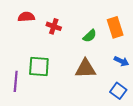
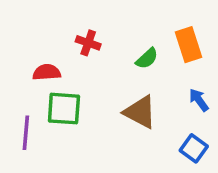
red semicircle: (26, 17) -> (47, 72), moved
blue arrow: (121, 61) -> (199, 100), turned -152
brown triangle: (85, 69) -> (140, 112), turned 30

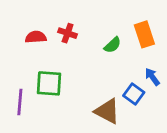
red semicircle: (47, 72) -> (36, 37), moved
brown triangle: (140, 112) -> (107, 111), moved
blue square: (194, 148) -> (134, 94), moved

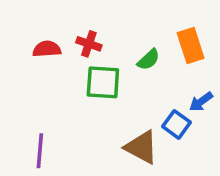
blue arrow: (152, 77) -> (201, 102), turned -90
green square: (49, 83) -> (103, 82), moved
purple line: (20, 102) -> (40, 151), moved

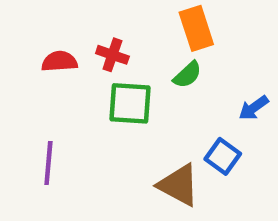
orange rectangle: (191, 46) -> (196, 28), moved
blue arrow: (201, 102) -> (254, 108), moved
purple line: (40, 151) -> (48, 163), moved

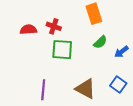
green semicircle: (187, 75) -> (100, 42), moved
blue square: (223, 156) -> (118, 84), moved
purple line: (48, 163) -> (43, 90), moved

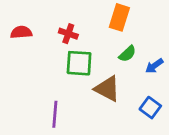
orange rectangle: (94, 14) -> (119, 17), turned 36
red semicircle: (28, 30) -> (21, 32), moved
brown triangle: (85, 89) -> (107, 89), moved

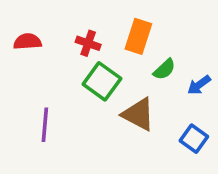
orange rectangle: (119, 17) -> (138, 36), moved
green square: (79, 63) -> (102, 81), turned 32
purple line: (55, 114) -> (45, 125), moved

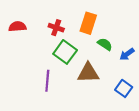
green semicircle: (164, 69) -> (105, 44), turned -104
brown triangle: (138, 114) -> (88, 73), turned -30
purple line: (45, 125) -> (47, 81), moved

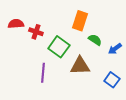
red cross: (56, 28) -> (36, 32), moved

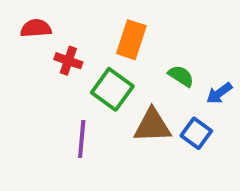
orange rectangle: (80, 21) -> (131, 40), moved
red semicircle: (16, 24) -> (36, 28), moved
blue square: (112, 80) -> (196, 133), moved

